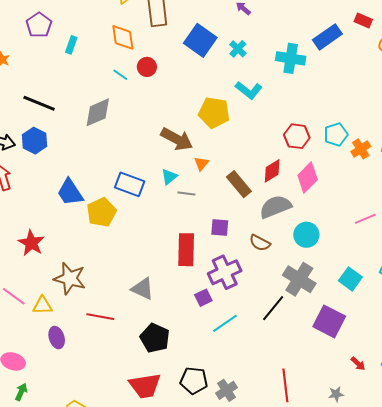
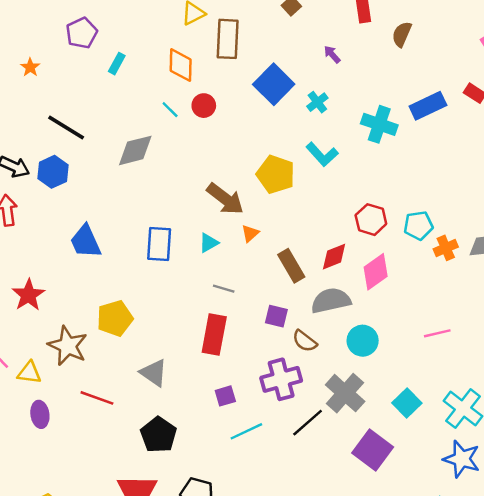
blue rectangle: (130, 184) -> (159, 244), turned 64
gray line: (186, 194) -> (224, 289), moved
yellow pentagon: (101, 212) -> (115, 318), moved
purple square: (220, 227) -> (276, 316), moved
purple cross: (225, 272) -> (281, 379), moved

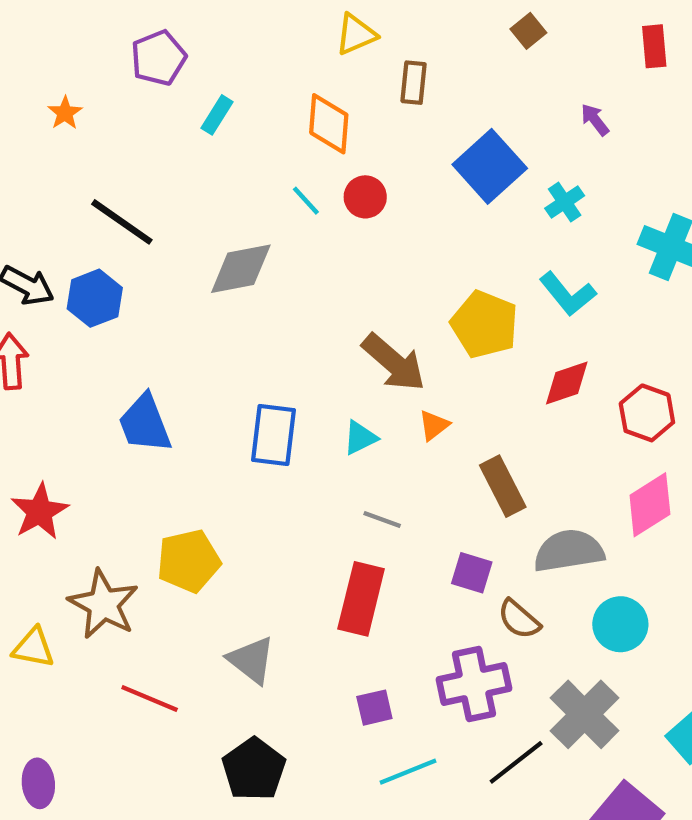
brown rectangle: (228, 39) -> (414, 83), size x0.6
red diamond: (334, 257) -> (567, 383), moved
purple ellipse: (40, 414) -> (38, 783), moved

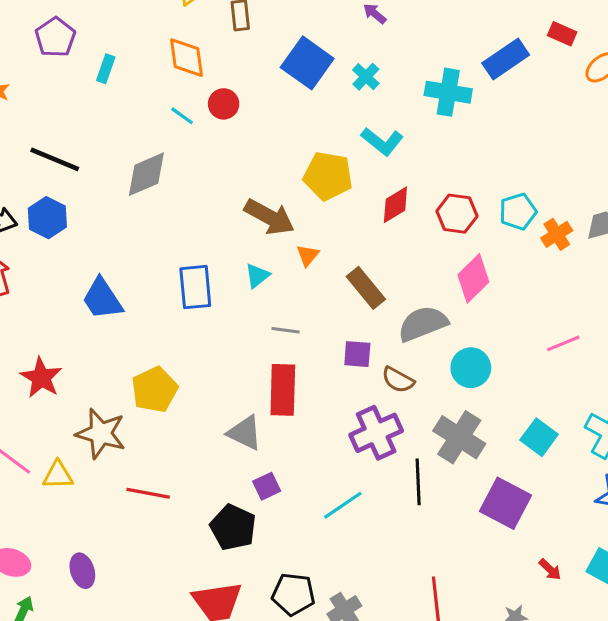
gray triangle: (251, 660) -> (245, 433), moved
purple square: (374, 708) -> (267, 486), moved
black line: (516, 762) -> (418, 482), turned -42

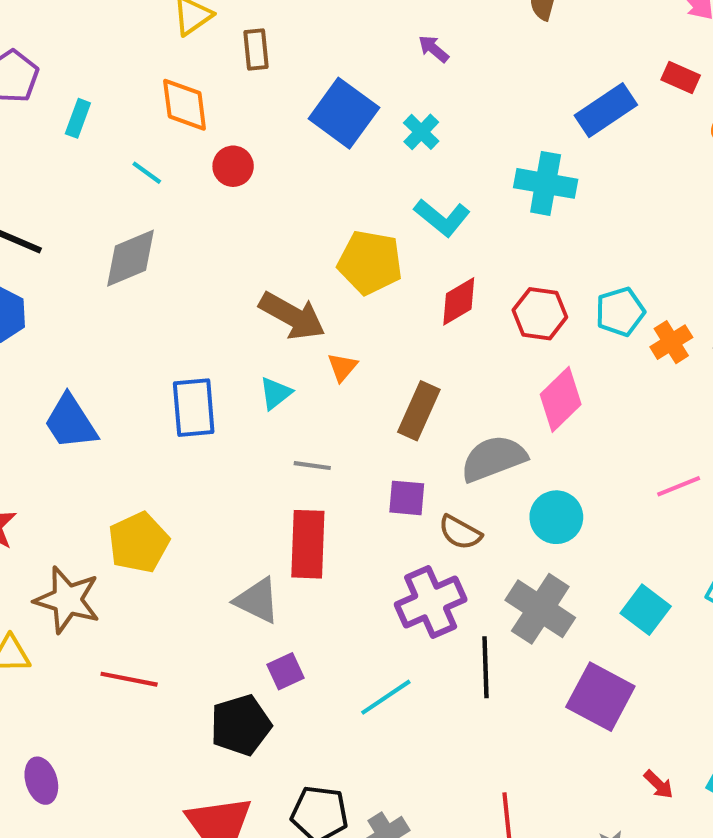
cyan cross: (448, 92) -> (546, 183), moved
cyan line: (182, 116) -> (147, 173), moved
brown rectangle: (366, 288) -> (419, 411), turned 63
black pentagon: (233, 527) -> (241, 725), turned 30

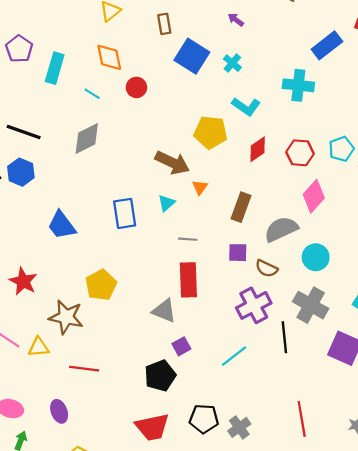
brown rectangle: (256, 49) -> (164, 24), moved
cyan rectangle: (78, 118) -> (55, 68), size x1.6
red line: (129, 679) -> (84, 369), moved

